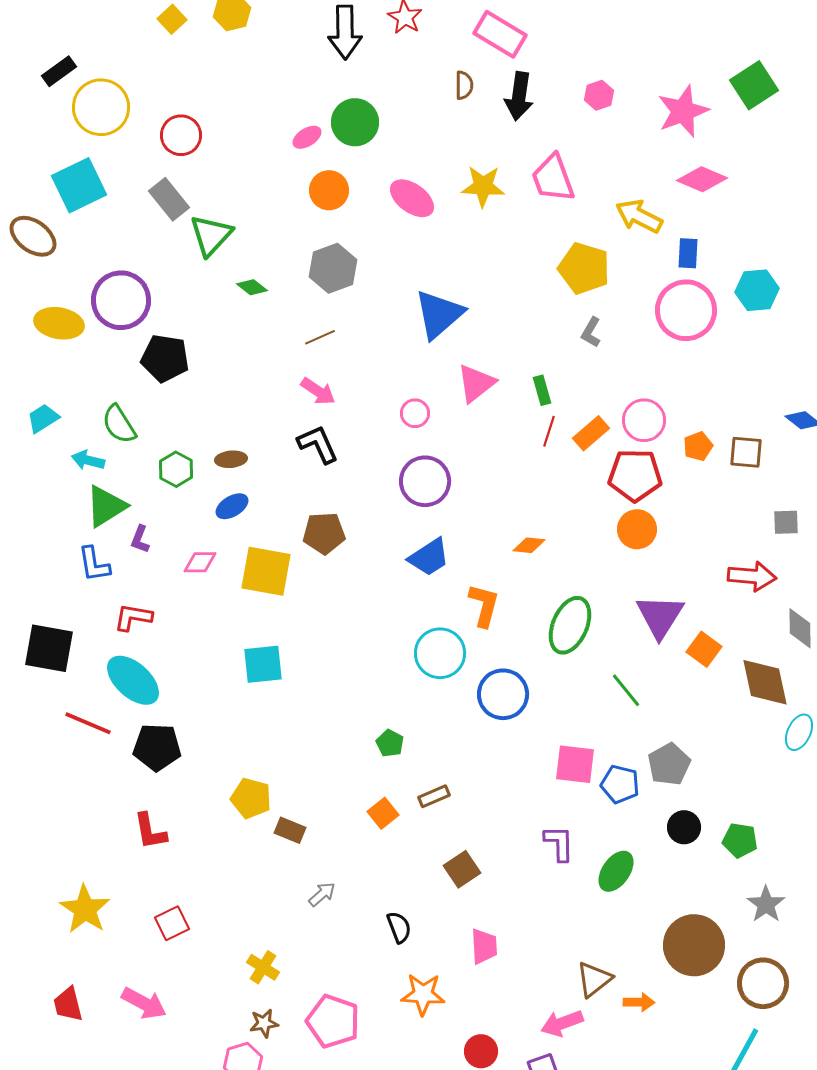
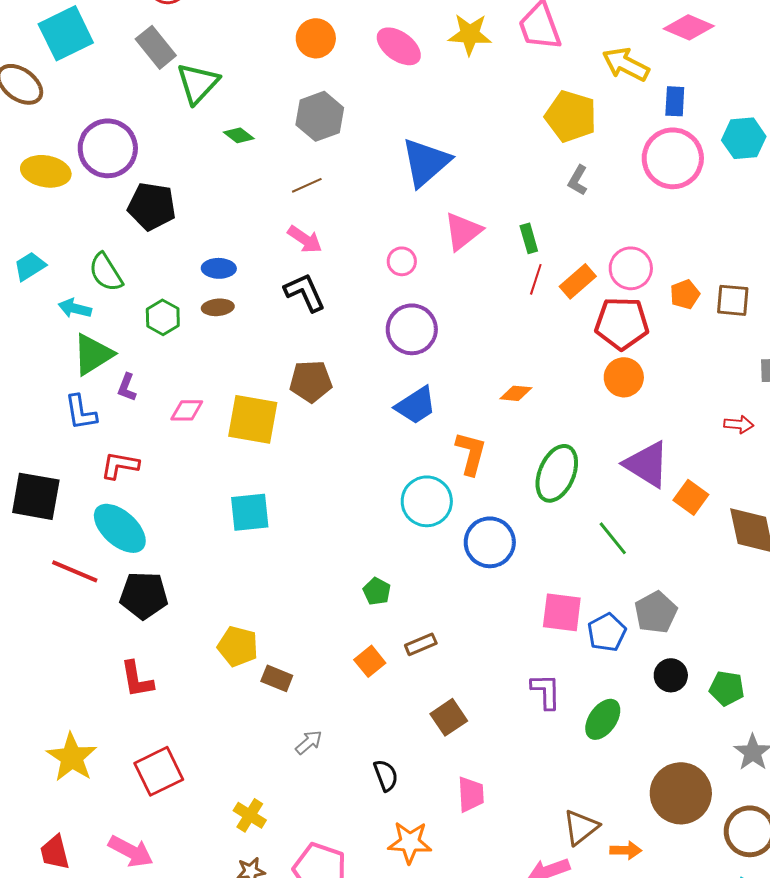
blue ellipse: (232, 506) -> (219, 268), moved, turned 32
red arrow: (752, 576) -> (739, 424), size x0.6
purple triangle: (660, 616) -> (647, 464), turned -30
blue pentagon: (620, 784) -> (607, 632), turned 30
red square: (172, 923) -> (159, 771), size x1.4

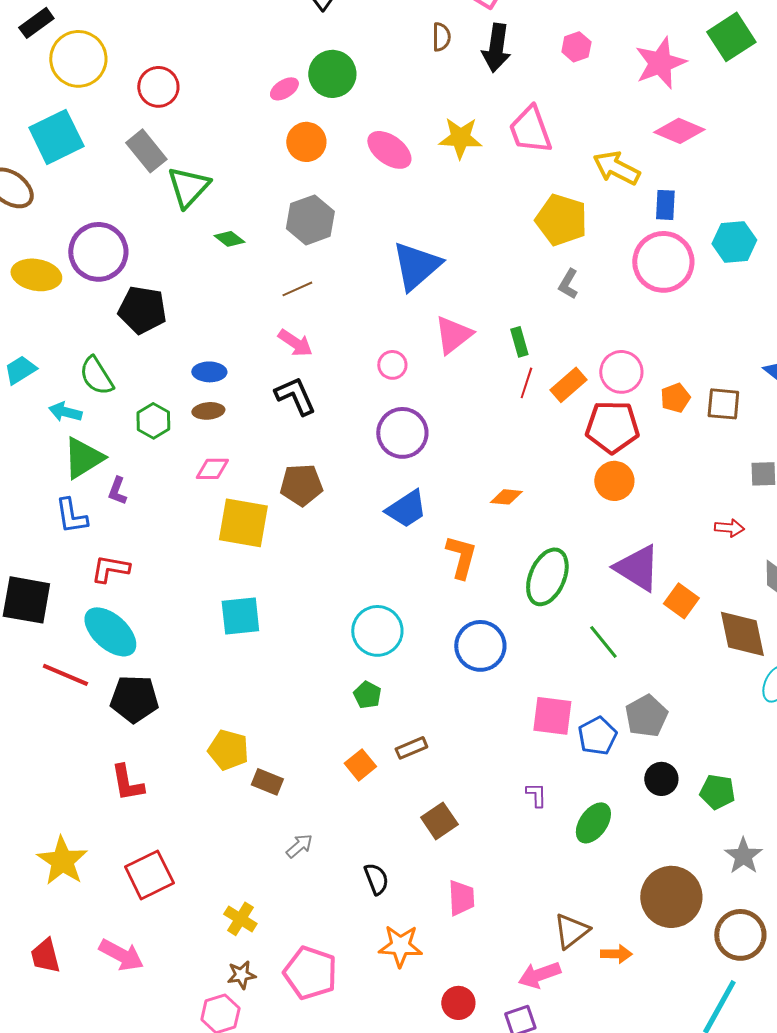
pink diamond: (187, 410) -> (212, 469), moved
cyan circle: (427, 501) -> (377, 631), moved
purple L-shape: (546, 691) -> (536, 795), size x0.7

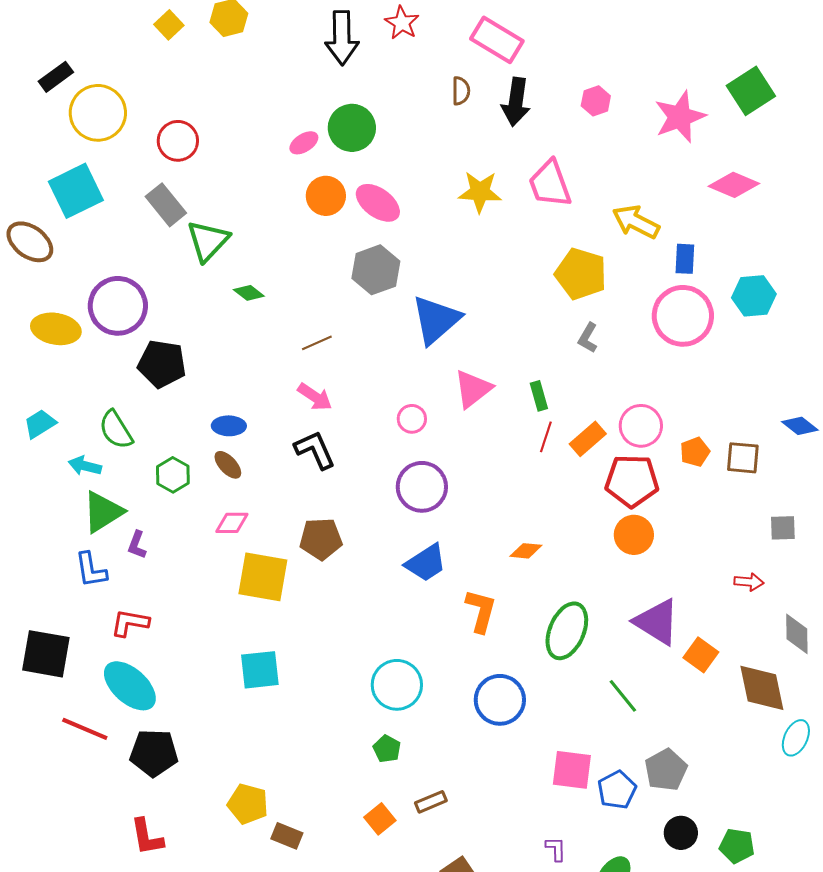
pink diamond: (679, 131) -> (734, 185), moved
pink ellipse: (389, 150) -> (378, 203), moved
gray hexagon: (310, 220) -> (376, 270), moved
brown ellipse: (208, 411) -> (228, 465), turned 52

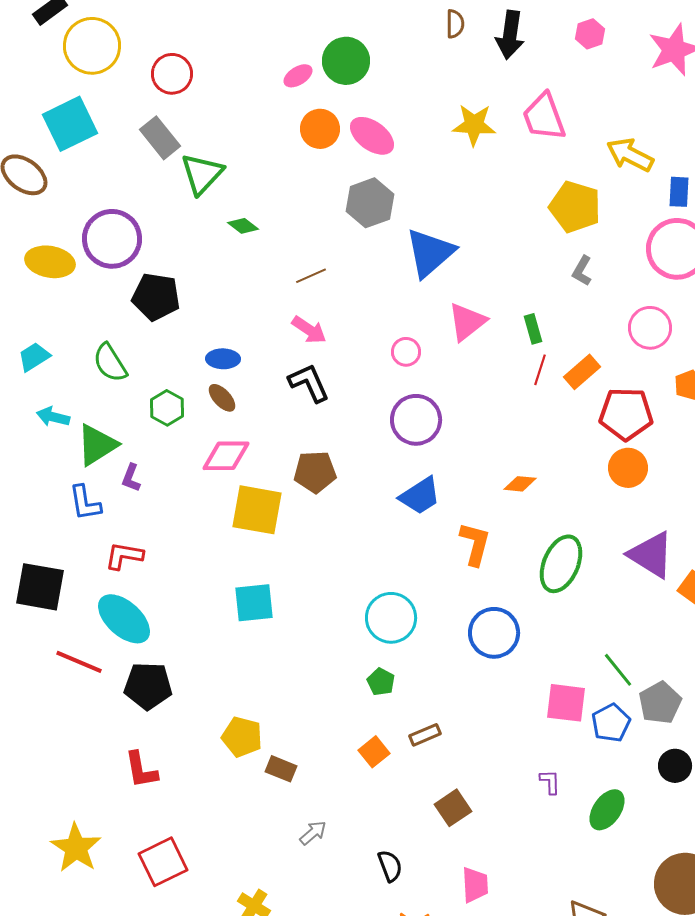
pink circle: (641, 426) -> (650, 328), moved
cyan arrow: (85, 466) -> (53, 417), moved
pink diamond: (232, 523) -> (226, 456), size x1.4
green line: (623, 696) -> (618, 670), moved

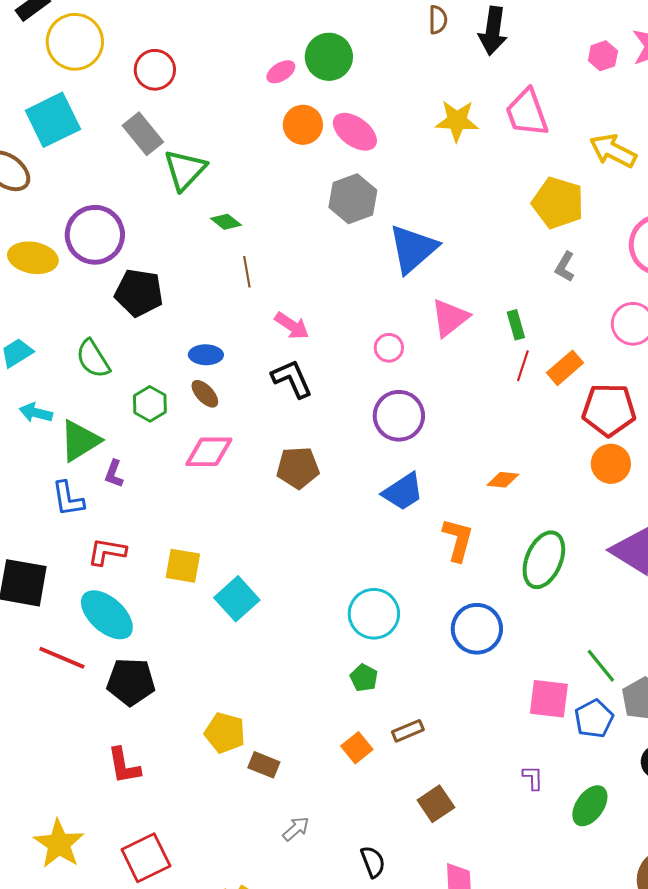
pink hexagon: (590, 34) -> (603, 56), moved
brown line: (311, 276) -> (247, 272), moved, turned -76
yellow square: (257, 510) -> (183, 566), moved, size x0.7
cyan square: (254, 603) -> (237, 599), turned -36

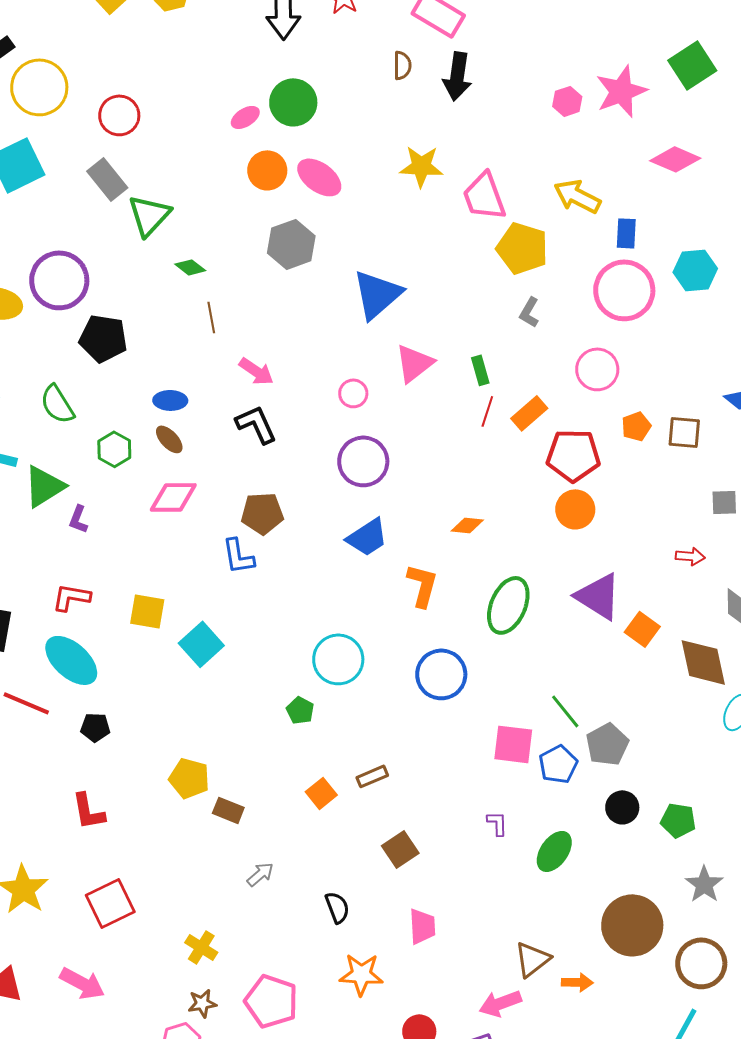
pink trapezoid: (527, 113) -> (484, 196), moved
gray hexagon: (353, 199) -> (291, 244), moved
blue L-shape: (68, 499) -> (238, 556), moved
green pentagon: (364, 678) -> (300, 710), moved
black pentagon: (131, 682) -> (95, 727), size x0.6

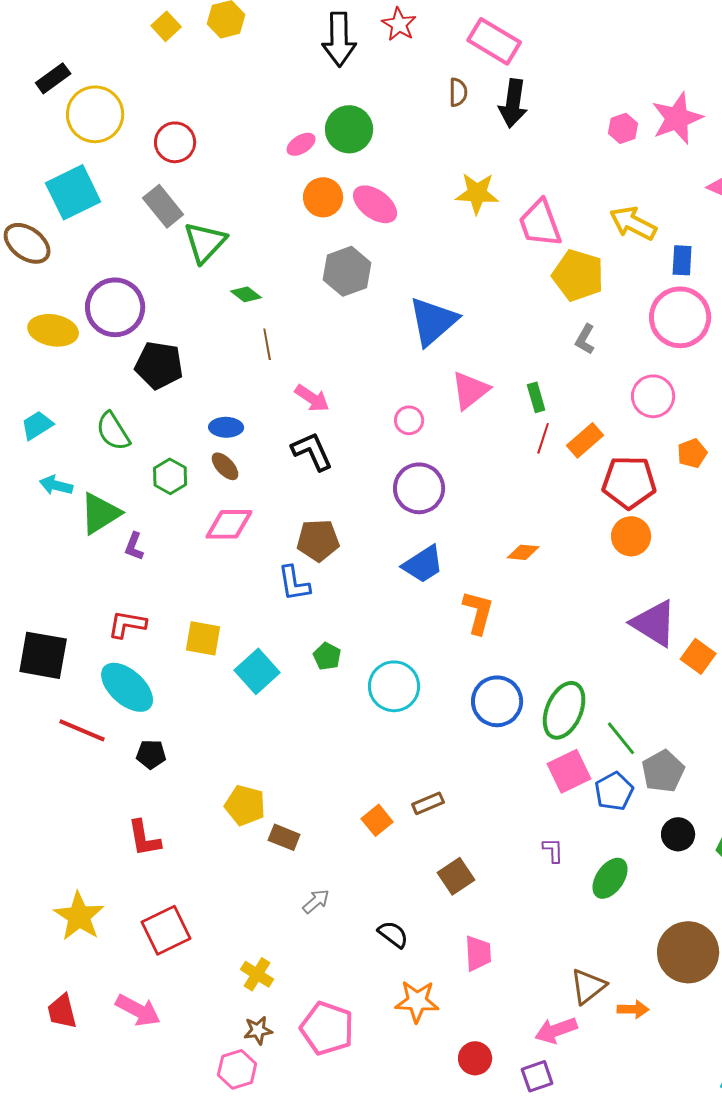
green ellipse: (508, 605) -> (564, 710), moved
green pentagon: (300, 710) -> (327, 656), moved
pink square: (513, 744) -> (569, 771), turned -33
black semicircle: (337, 907) -> (393, 934), turned -32

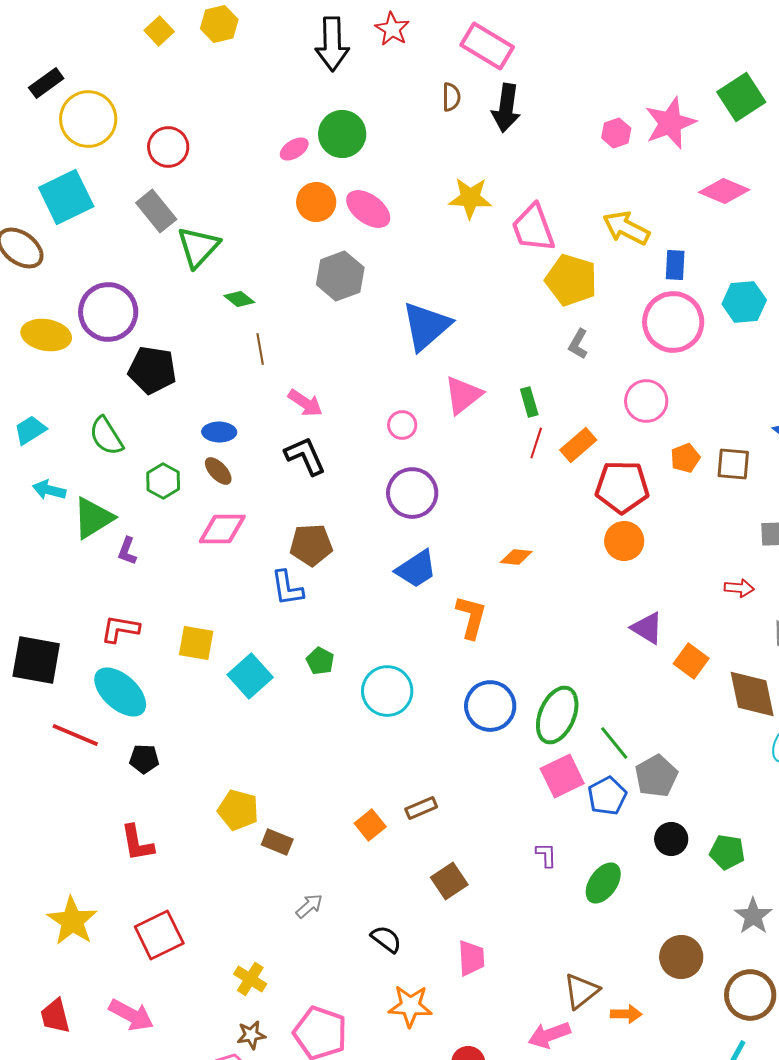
purple triangle: (654, 623) -> (647, 628), size x0.7
brown circle: (688, 952) -> (681, 957), size x0.7

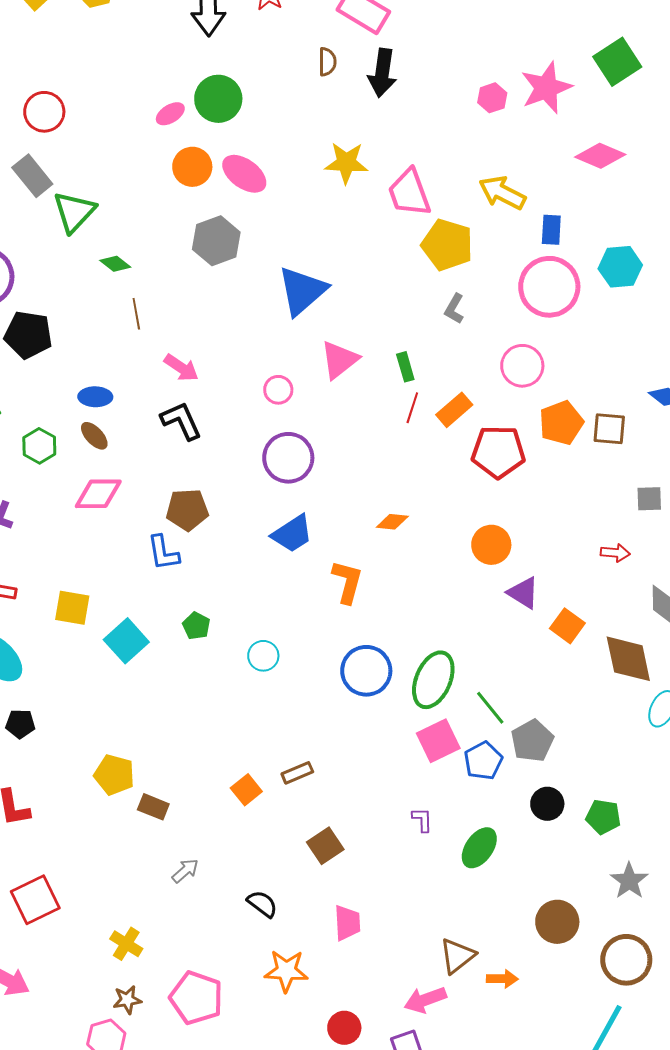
orange pentagon: (685, 458) -> (561, 423), size x1.5
orange circle: (624, 541) -> (491, 545), moved
cyan circle: (387, 691) -> (263, 656), size x0.6

